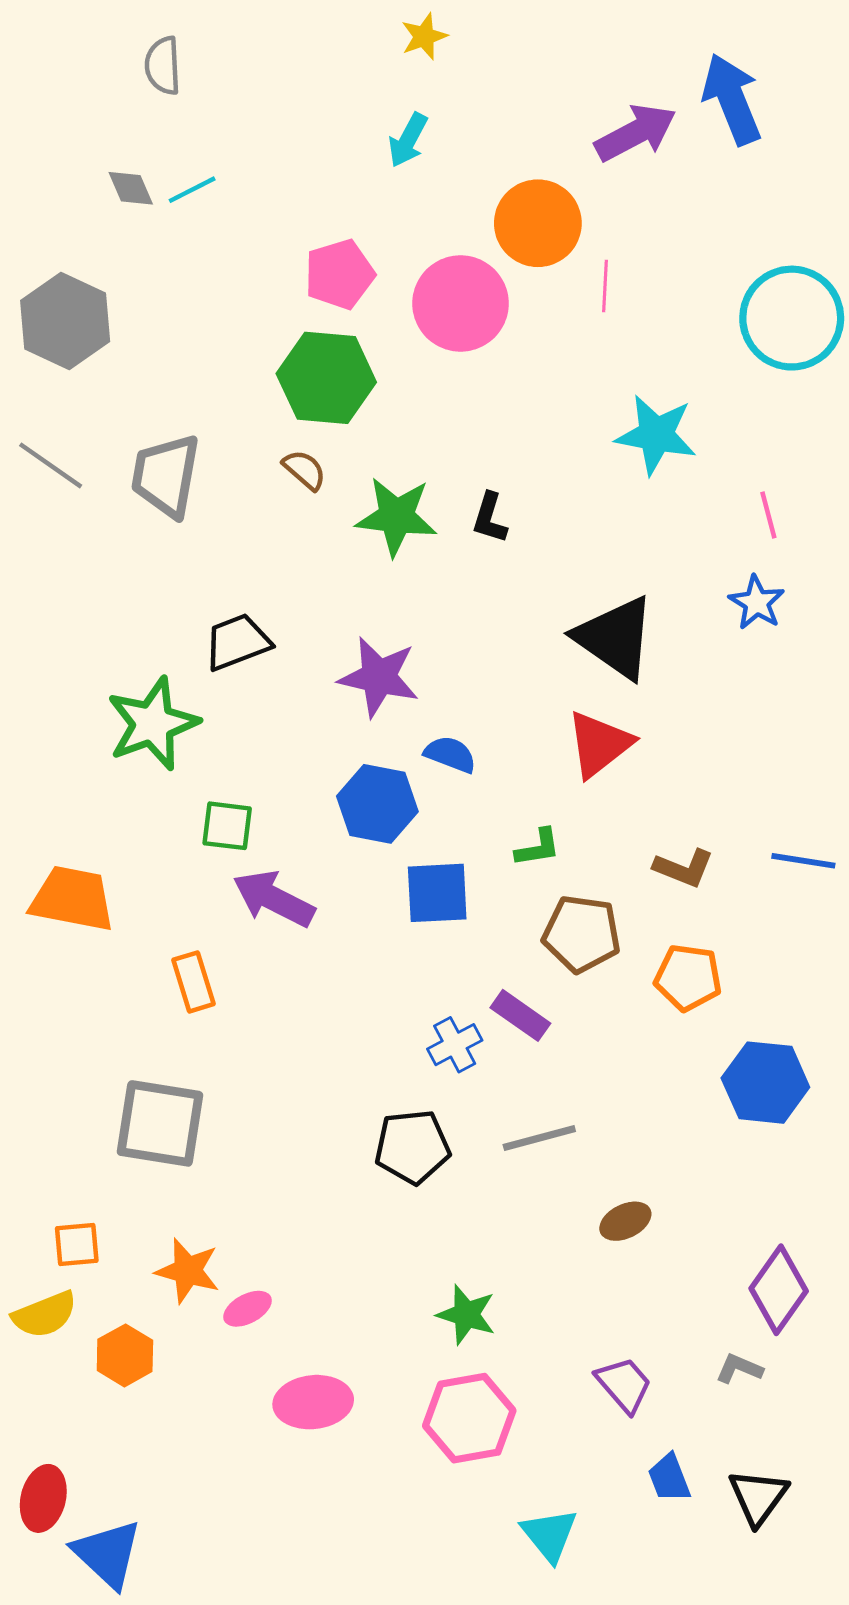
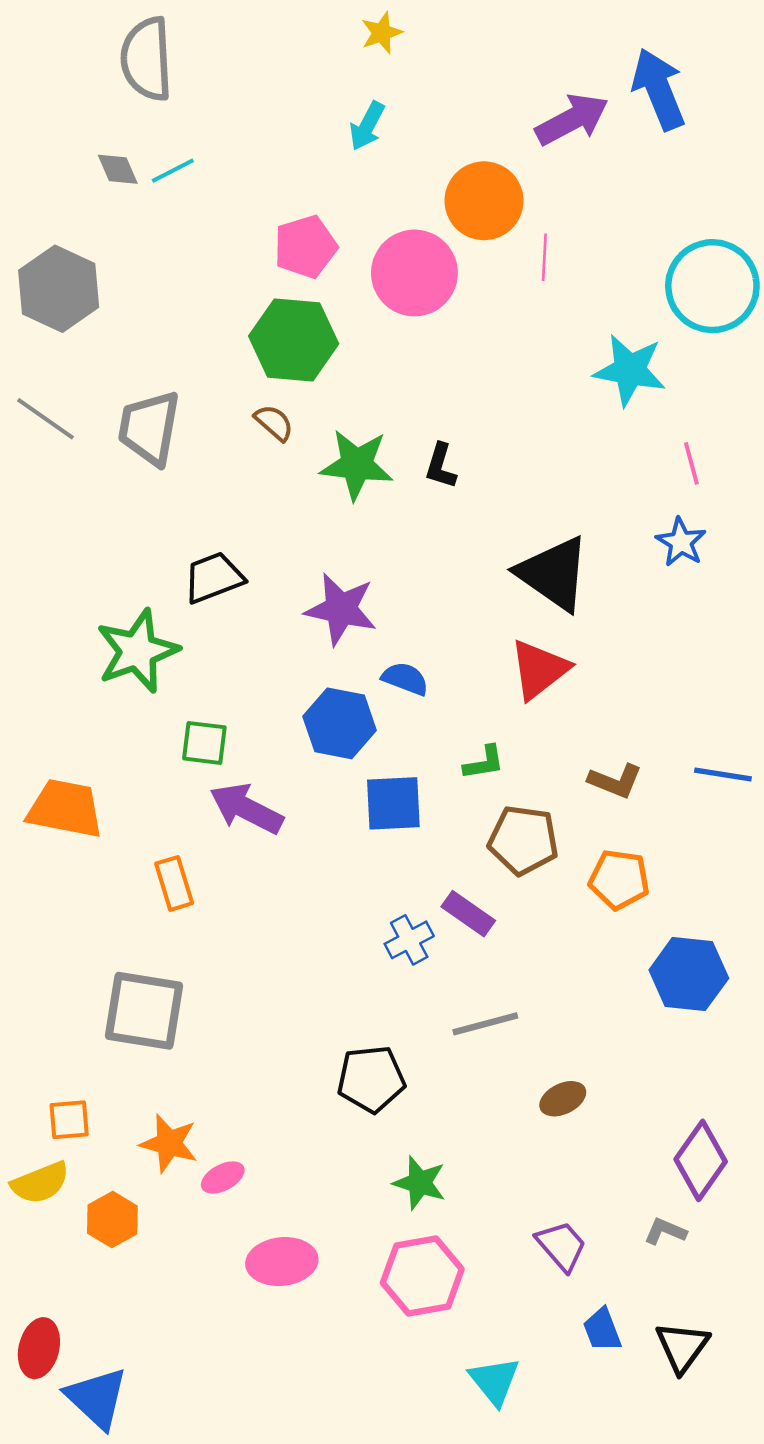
gray semicircle: (163, 66) -> (147, 59), size x1.6
cyan star: (656, 435) -> (630, 370), moved
black pentagon: (412, 1147) -> (371, 1079), moved

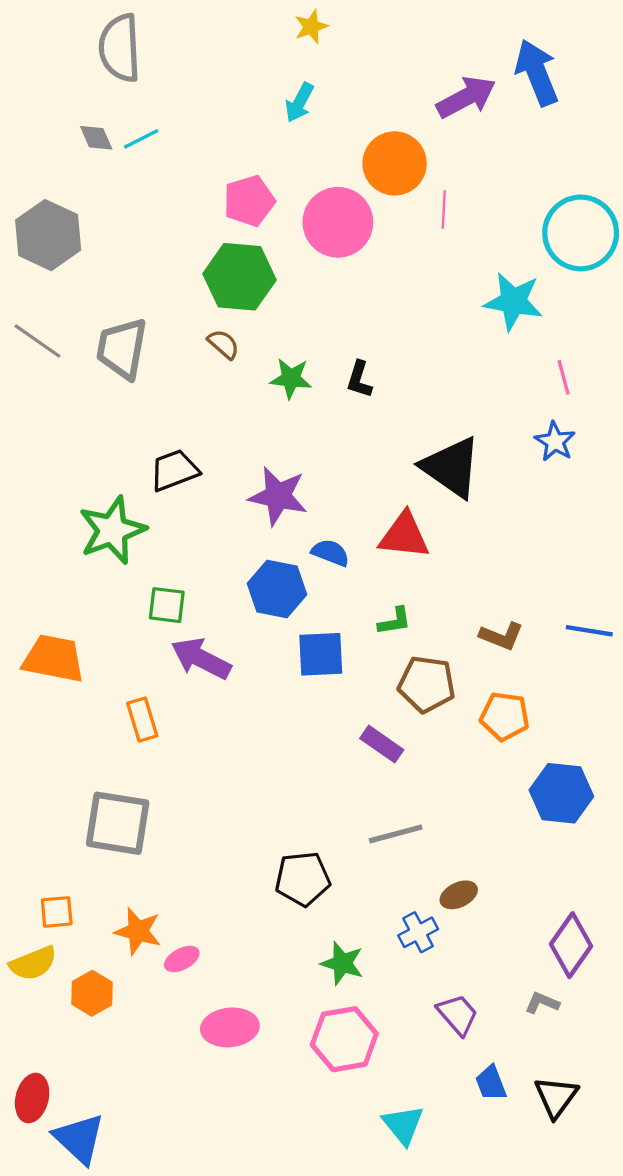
green star: (357, 465) -> (291, 378), size x0.7
red triangle: (539, 669) -> (404, 536), moved, turned 44
blue cross: (409, 940) -> (418, 932), moved

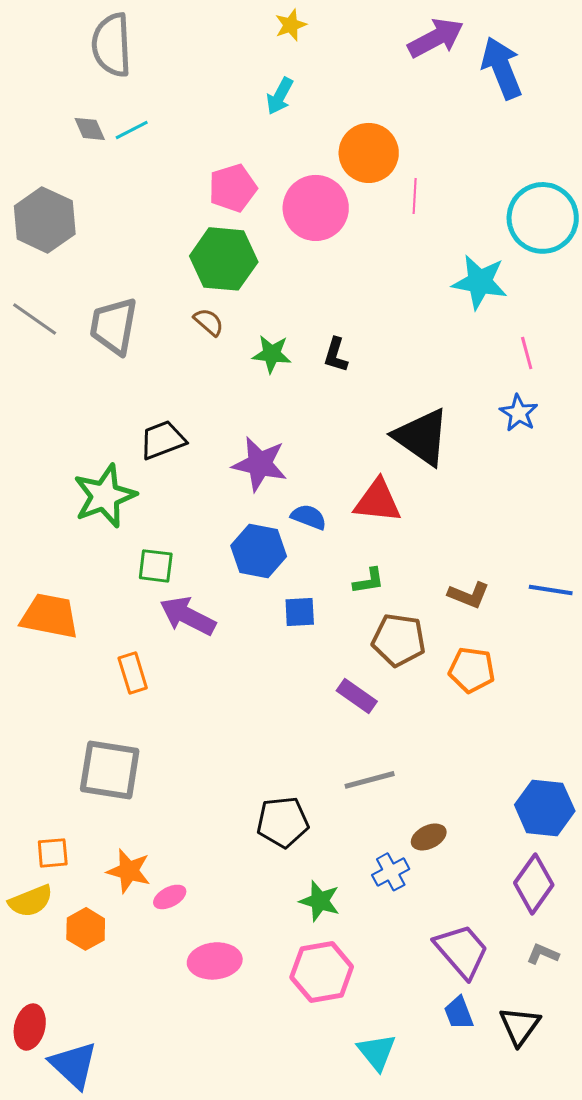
purple arrow: (466, 97) -> (436, 38), moved
blue square: (321, 654) -> (300, 612), size x0.7
blue hexagon: (561, 793) -> (545, 808), moved
gray L-shape: (542, 1003) -> (543, 954), moved
purple trapezoid: (458, 1015) -> (462, 951), moved, size x1.4

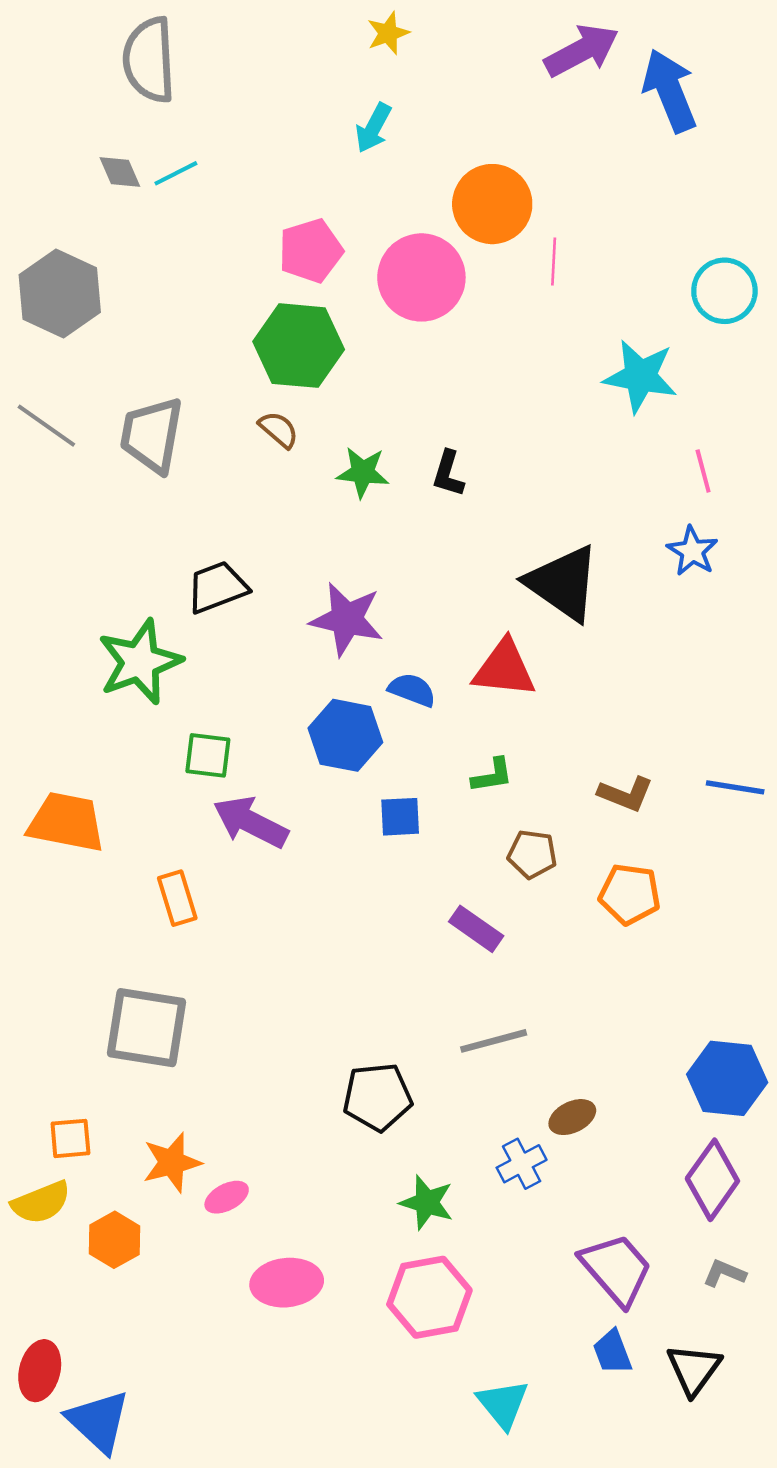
cyan circle: (543, 218) -> (724, 291), size x0.7
brown pentagon: (399, 640) -> (532, 854), size x0.7
orange star: (129, 871) -> (172, 1162), turned -30

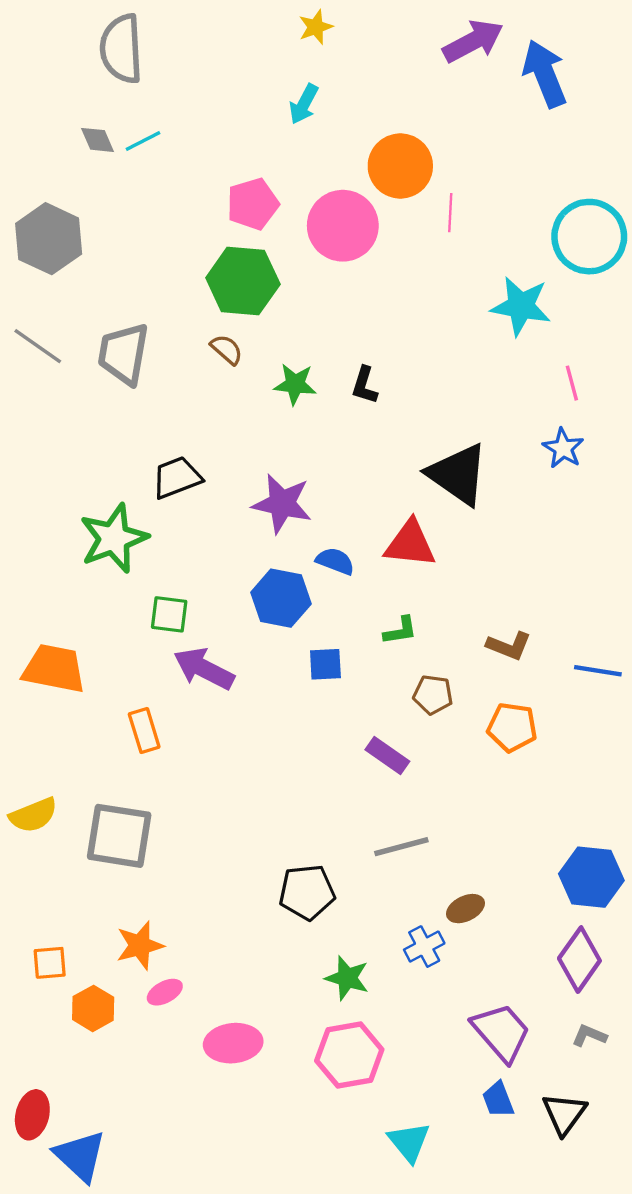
cyan circle: (724, 291) -> (589, 237), size x1.4
blue line: (735, 787) -> (598, 671), moved
orange square: (70, 1138) -> (50, 963), moved
pink ellipse: (227, 1197) -> (165, 992), moved
yellow semicircle: (41, 1202) -> (33, 815), moved

